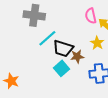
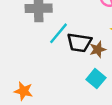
cyan square: (61, 68) -> (96, 79), moved

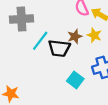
brown star: (98, 49) -> (75, 36), moved

